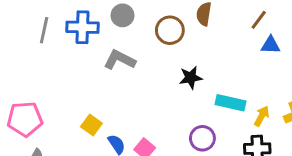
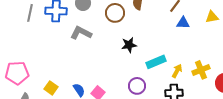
cyan rectangle: (231, 103) -> (156, 62), turned -36
yellow square: (91, 125) -> (51, 88), moved

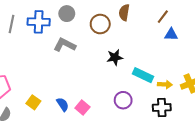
cyan rectangle: (156, 62) -> (143, 75), turned 48
yellow arrow: (177, 71) -> (165, 85), turned 64

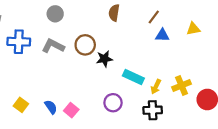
blue cross: (39, 22) -> (19, 42), moved
brown circle: (100, 24) -> (85, 45), moved
yellow arrow: (165, 85) -> (156, 87), turned 112

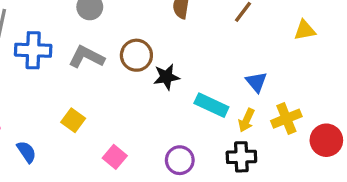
blue triangle: (162, 35) -> (256, 82), moved, turned 48
purple circle: (113, 103) -> (180, 160), moved
yellow square: (21, 105) -> (73, 120), moved
blue semicircle: (51, 107) -> (26, 152), moved

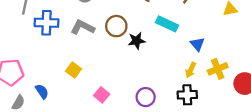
cyan rectangle: (211, 105) -> (167, 24), moved

